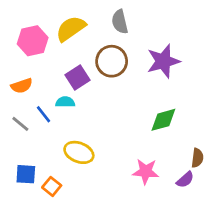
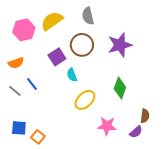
cyan semicircle: (65, 102) -> (72, 75), moved, turned -112
green diamond: (163, 120) -> (120, 88), turned -55
yellow ellipse: (79, 152) -> (85, 100), moved, turned -65

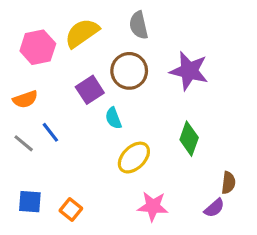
purple star: (120, 45) -> (189, 71), turned 30
pink star: (107, 126) -> (153, 206), moved
orange square: (38, 137) -> (71, 210), moved

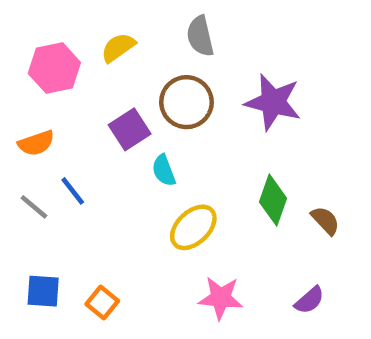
yellow semicircle: (82, 33) -> (118, 48), size x0.7
brown semicircle: (228, 183) -> (325, 221), moved, turned -50

